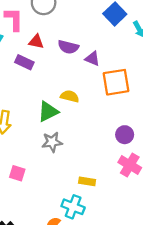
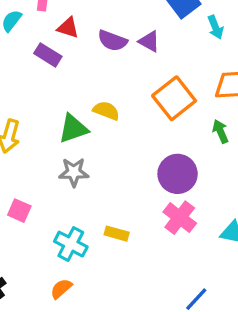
purple triangle: (92, 59) -> (149, 41), moved
orange square: (116, 82) -> (174, 98), turned -36
purple circle: (125, 135) -> (178, 174), size x1.5
cyan cross: (73, 207) -> (71, 244), moved

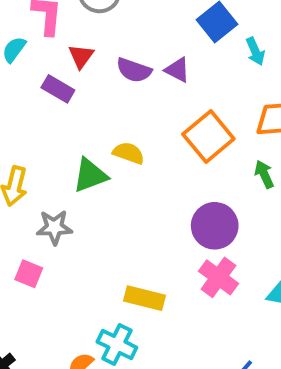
red triangle: (68, 28) -> (81, 56), turned 50
gray star: (74, 172) -> (54, 227), moved
yellow rectangle: (117, 234) -> (145, 298), size x1.4
cyan cross: (71, 244) -> (117, 345), moved

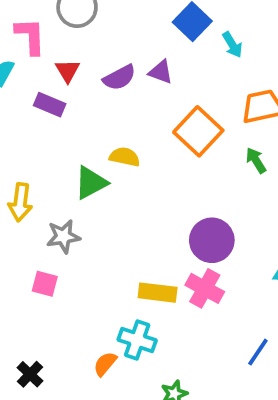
purple semicircle: (134, 70) -> (119, 78), turned -40
purple circle: (215, 226) -> (212, 240), moved
pink cross: (219, 277) -> (205, 288), moved

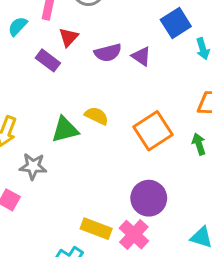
orange square: (198, 131) -> (153, 131), moved

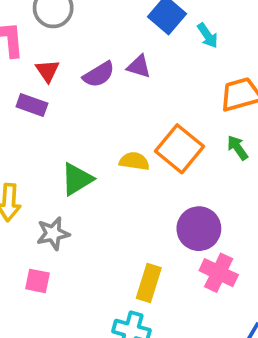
yellow semicircle: (97, 116) -> (134, 161), moved
yellow rectangle: (96, 229) -> (149, 283), turned -76
pink cross: (134, 235) -> (219, 273), moved

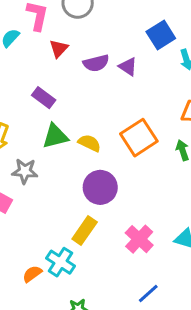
purple rectangle: (32, 105) -> (44, 98), moved
yellow semicircle: (134, 161) -> (89, 143), moved
purple circle: (199, 229) -> (100, 187), moved

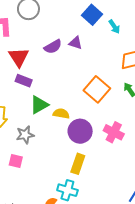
red triangle: (59, 48) -> (19, 57), moved, size x1.5
yellow semicircle: (89, 143) -> (61, 114), moved
pink cross: (139, 239) -> (114, 132), moved

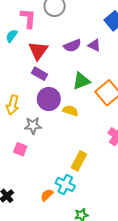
green triangle: (39, 105) -> (81, 81), moved
purple circle: (80, 131) -> (49, 99), moved

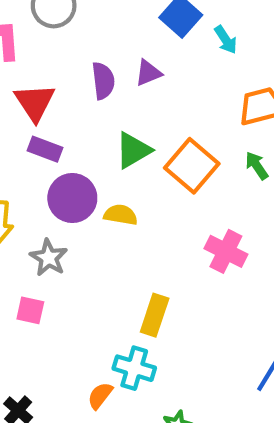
purple triangle: (94, 45) -> (148, 73), turned -40
purple semicircle: (72, 46) -> (103, 81), turned -66
gray star: (33, 126) -> (49, 258), turned -30

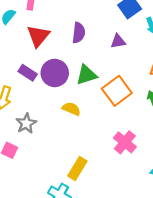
purple triangle: (148, 73) -> (118, 41), moved
purple rectangle: (45, 149) -> (28, 73), moved
purple circle: (72, 198) -> (55, 73), moved

